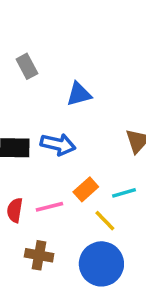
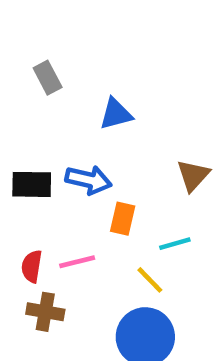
orange rectangle: (86, 189) -> (123, 219), moved, turned -35
brown cross: (39, 255) -> (45, 312), moved

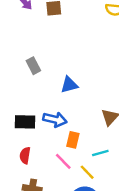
pink line: (77, 262) -> (63, 161), moved, turned 60
red semicircle: (32, 266) -> (25, 155), moved

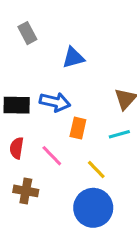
cyan line: (100, 153) -> (119, 134), moved
pink line: (63, 161) -> (52, 156), moved

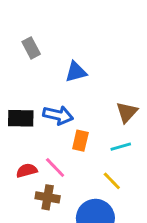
red semicircle: (17, 148) -> (27, 170), moved, turned 66
yellow line: (96, 169) -> (112, 181), moved
brown cross: (26, 191) -> (48, 197), moved

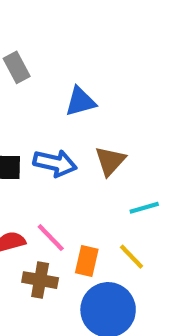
brown triangle: (127, 112) -> (110, 161), moved
orange rectangle: (80, 141) -> (87, 261), moved

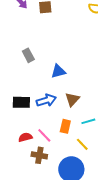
blue arrow: (55, 163) -> (46, 100), turned -30
orange rectangle: (87, 261) -> (65, 126), moved

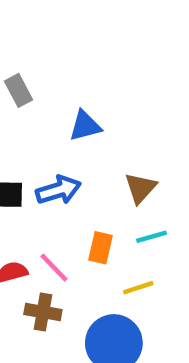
brown triangle: (72, 99) -> (140, 188), moved
yellow line: (82, 144) -> (138, 288), turned -64

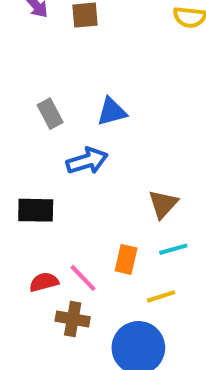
blue triangle: (85, 126) -> (112, 112), moved
blue arrow: (58, 190) -> (87, 161), moved

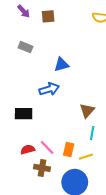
gray rectangle: (50, 114) -> (26, 47), moved, turned -40
cyan line: (173, 249) -> (92, 133), turned -64
orange rectangle: (126, 259) -> (69, 149), moved

